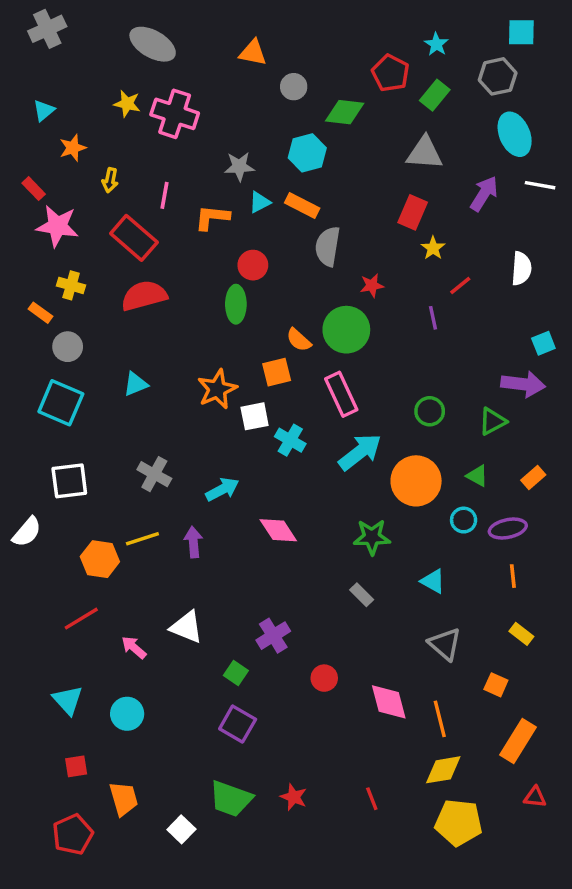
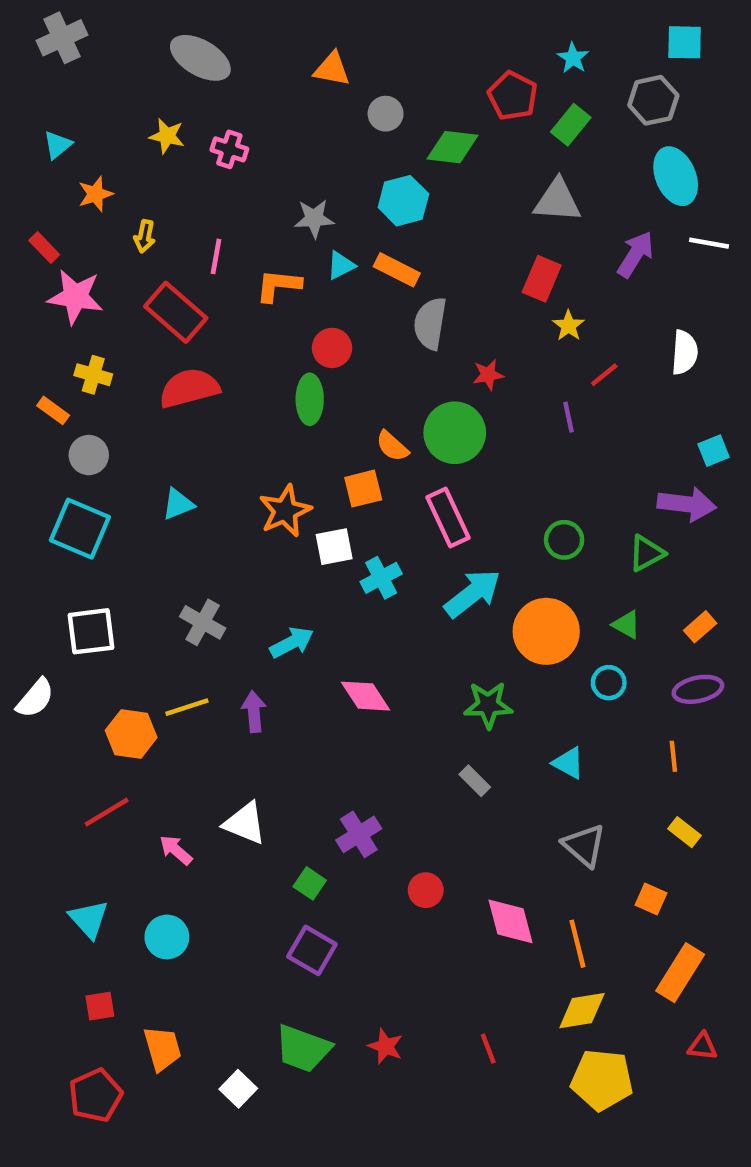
pink cross: (175, 114) -> (229, 149), size x0.6
cyan cross: (290, 440) -> (381, 578), turned 32
purple ellipse: (508, 529) -> (698, 689), moved

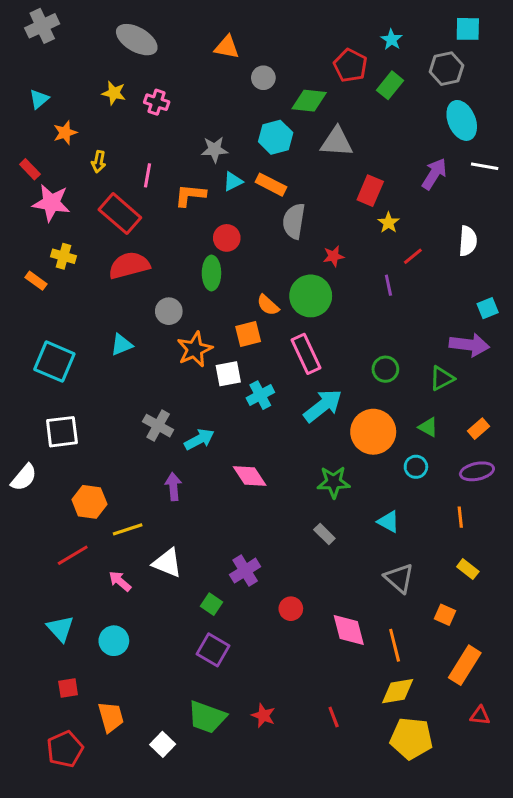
gray triangle: (557, 201) -> (337, 142), moved
gray circle: (89, 455) -> (169, 311), moved
gray cross: (203, 622) -> (158, 426), moved
yellow line: (187, 707) -> (128, 529), moved

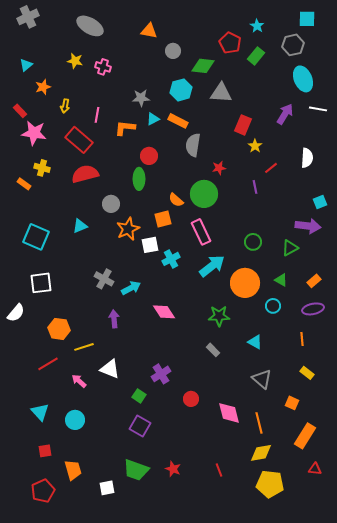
white square: (163, 744) -> (107, 488), turned 35

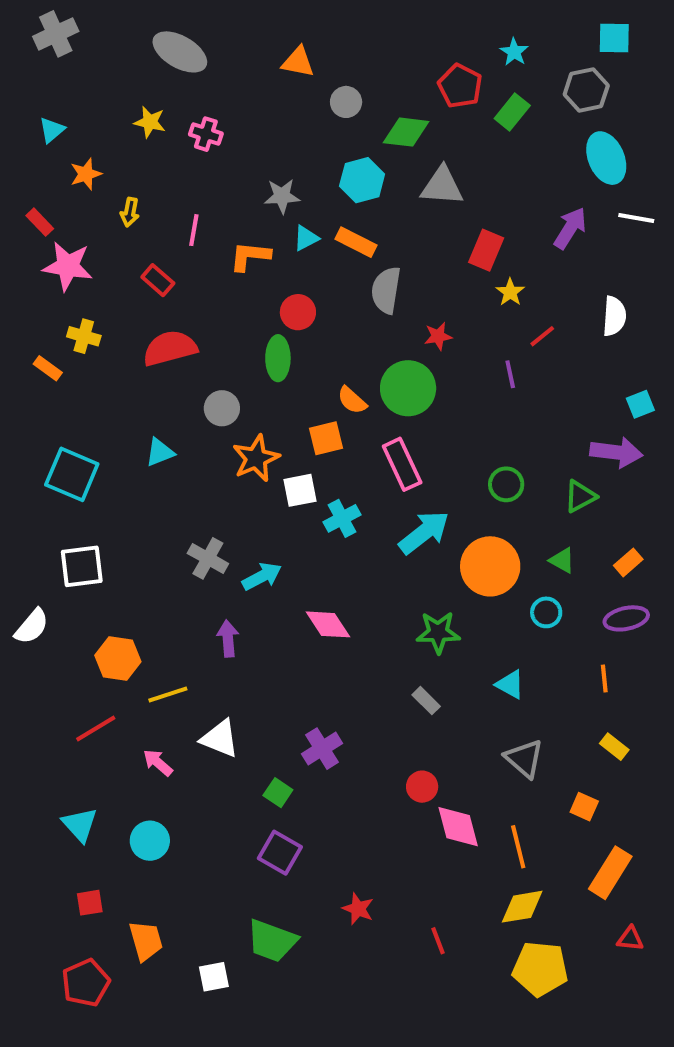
red rectangle: (79, 140) -> (158, 280), size x0.6
red circle: (191, 399) -> (422, 787), moved
red star: (173, 469) -> (358, 909), moved

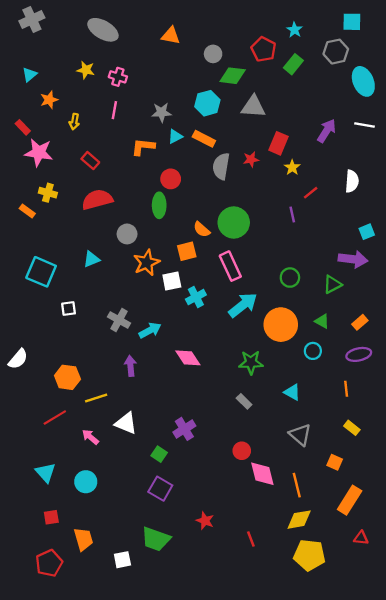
gray circle: (346, 102) -> (213, 54), moved
cyan ellipse: (606, 158) -> (363, 81), moved
pink line: (194, 230) -> (114, 110), moved
red star: (438, 336) -> (251, 159), moved
white square: (82, 566) -> (69, 309), moved, size x0.6

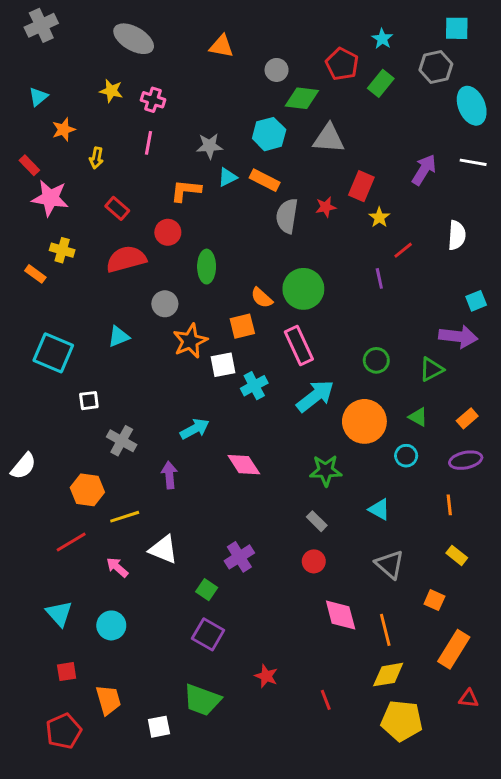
red circle: (171, 179) -> (168, 232), moved
gray cross: (119, 320) -> (122, 441), moved
red circle: (242, 451) -> (314, 561), moved

